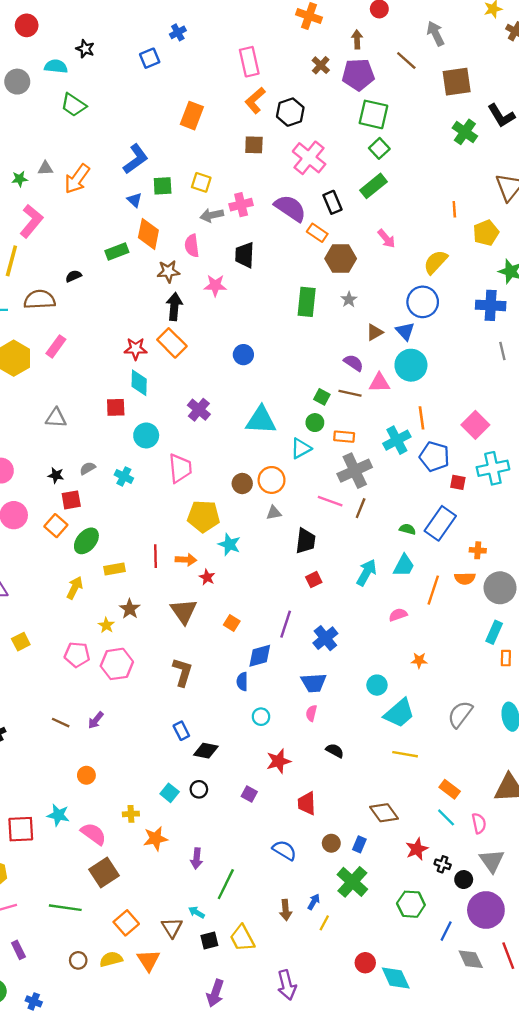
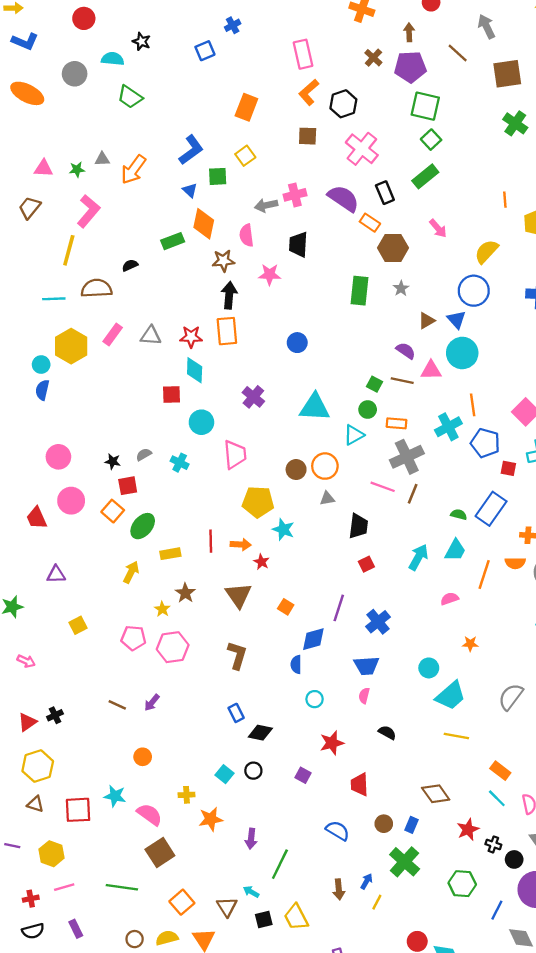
yellow square: (201, 182) -> (245, 156), moved, turned 36
orange rectangle: (172, 343) -> (227, 331), turned 40
gray triangle: (56, 418) -> (151, 336), moved

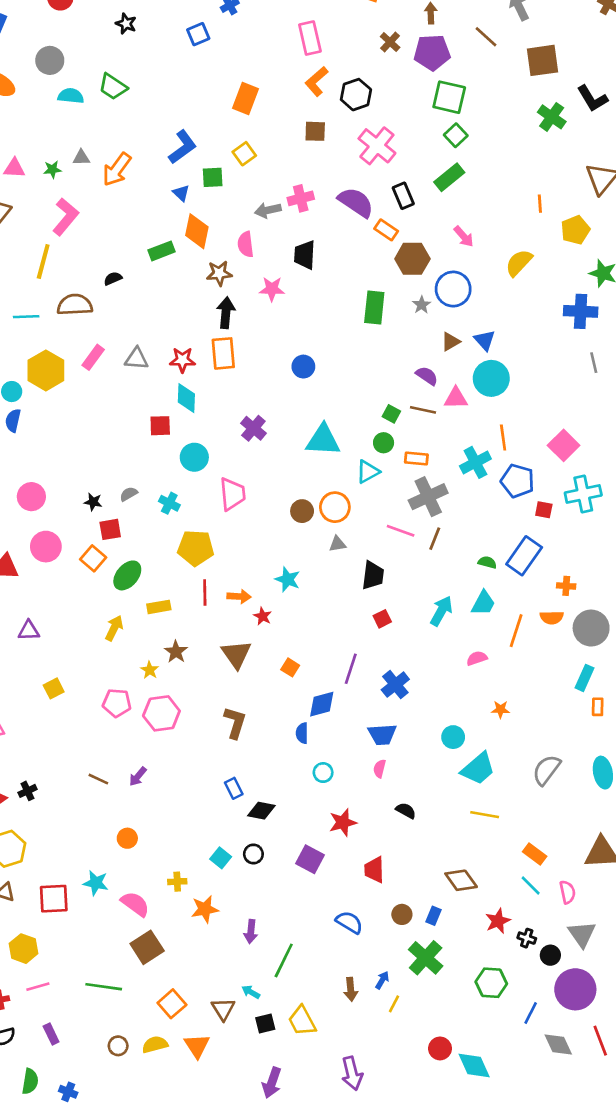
cyan semicircle: (113, 59) -> (71, 96), moved
blue circle: (474, 291) -> (453, 289), moved
yellow pentagon: (258, 502) -> (196, 548), moved
purple square: (303, 775) -> (310, 859), size x1.5

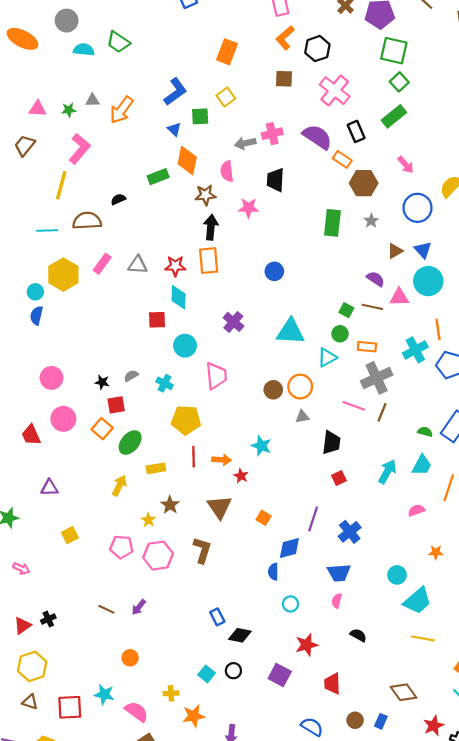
blue circle: (453, 289) -> (417, 208), moved
brown L-shape: (235, 723) -> (202, 550), moved

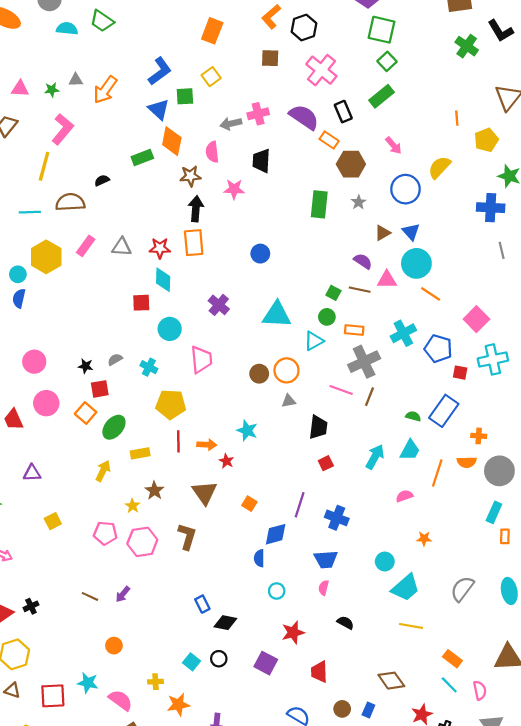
blue triangle: (174, 129) -> (159, 109), size x1.5
orange line: (438, 329) -> (431, 294), moved, turned -48
blue cross: (350, 532) -> (337, 518), turned -30

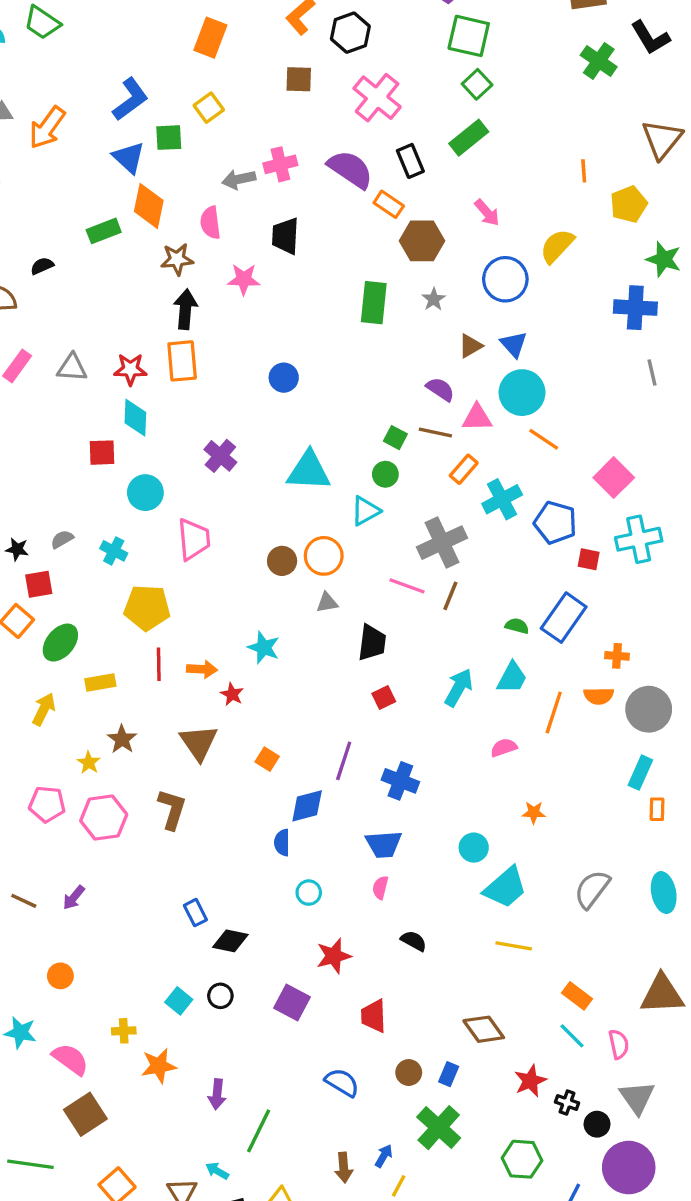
orange rectangle: (354, 330) -> (464, 469), moved, turned -54

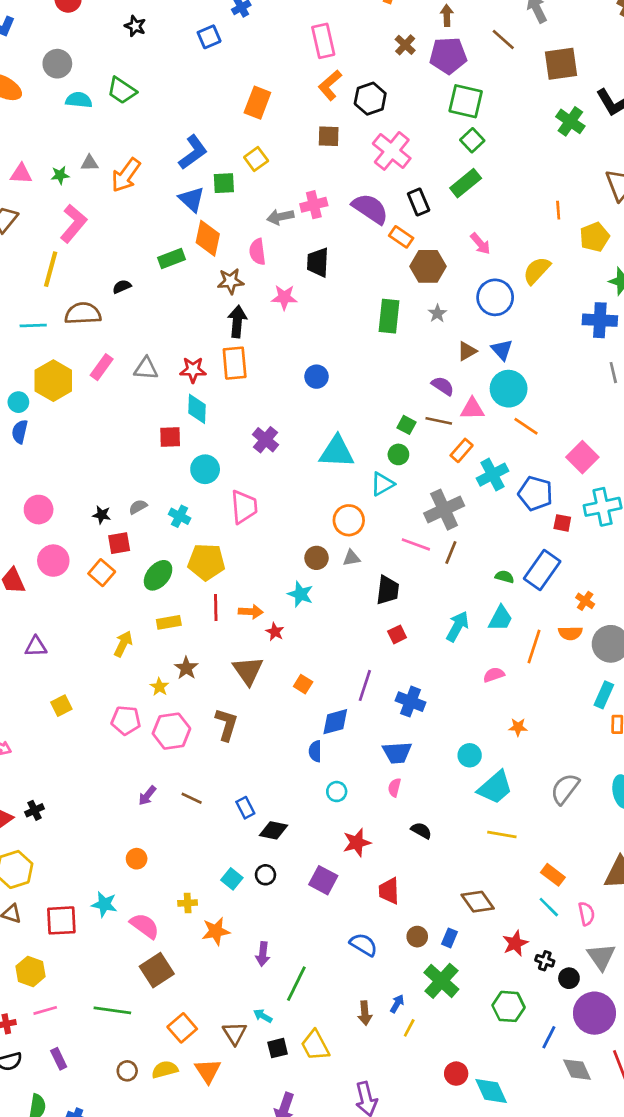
brown circle: (282, 561) -> (317, 558), moved
green ellipse: (60, 643) -> (158, 575), moved
orange cross: (617, 656) -> (585, 601), turned 30
brown line: (24, 901) -> (192, 798), moved

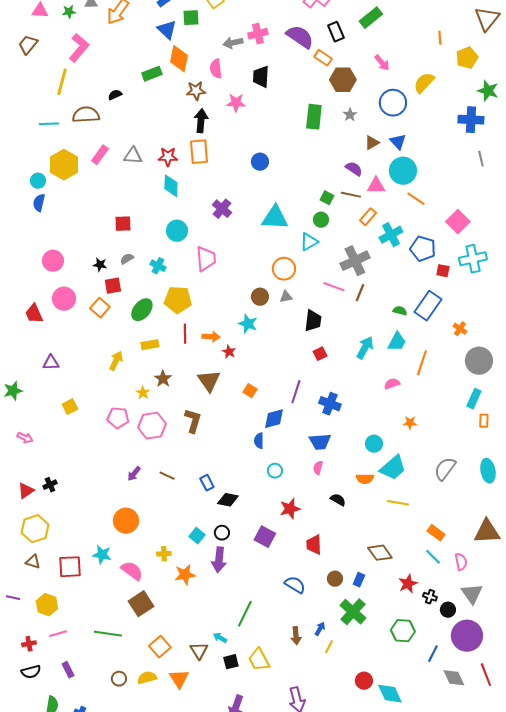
red square: (170, 437) -> (123, 224), moved
orange semicircle: (570, 633) -> (365, 479), moved
orange circle: (137, 859) -> (126, 521), size x1.6
purple arrow: (263, 954) -> (219, 560), moved, size x1.4

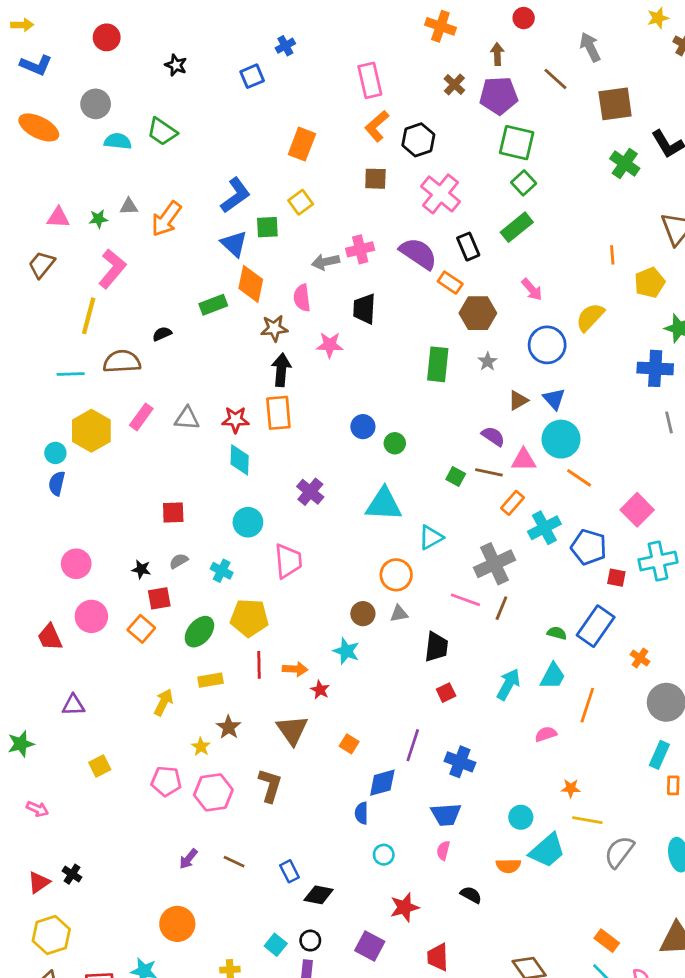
green circle: (321, 220) -> (395, 443), moved
black cross: (50, 485) -> (72, 874), turned -32
yellow line: (398, 503) -> (587, 820), moved

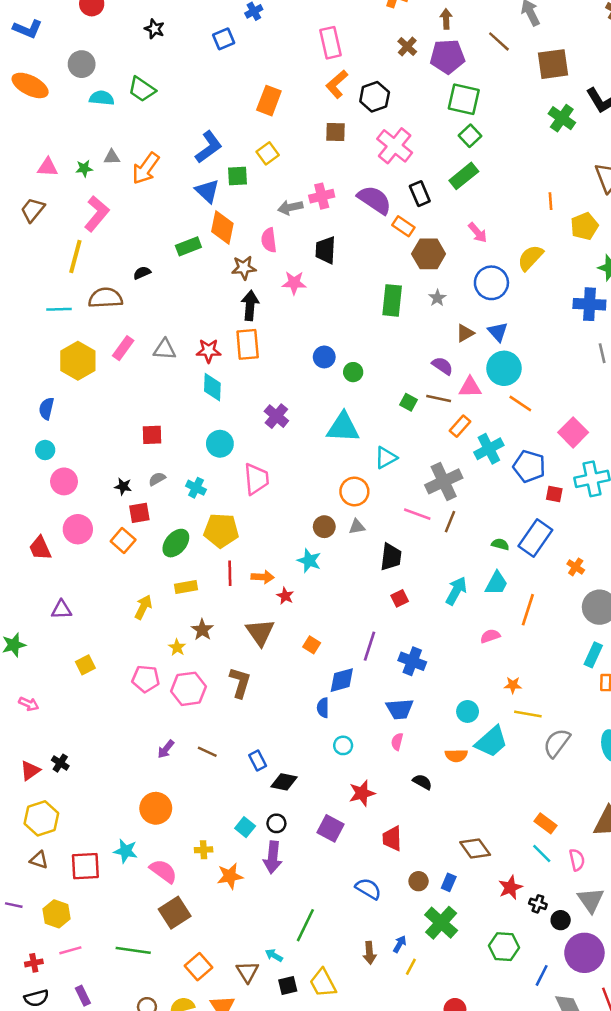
cyan circle: (55, 453) -> (45, 450), moved

